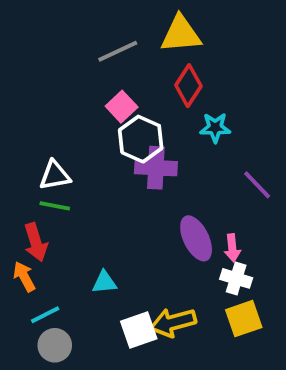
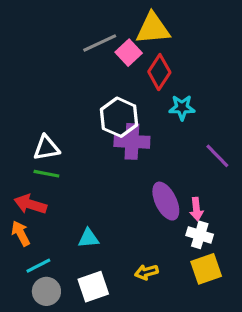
pink square: (122, 107) -> (129, 53), moved
red arrow: (36, 242) -> (30, 204), turned 124
yellow arrow: (173, 322) -> (146, 272), size x0.6
white square: (139, 330) -> (93, 287), moved

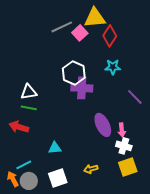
red diamond: (159, 72) -> (110, 36), moved
orange arrow: (21, 233) -> (13, 179), moved

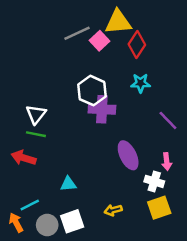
white triangle: (29, 92) -> (36, 114), turned -42
pink arrow: (122, 130) -> (167, 162), moved
gray circle: (29, 181) -> (47, 225), moved

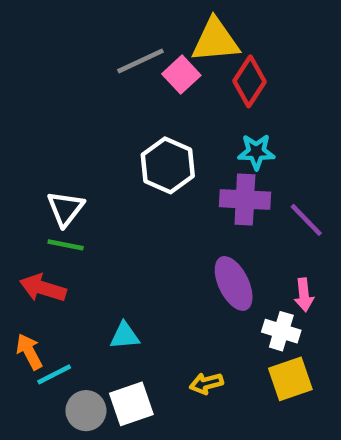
purple cross: (102, 109) -> (245, 199), moved
orange arrow: (16, 223) -> (29, 352), moved

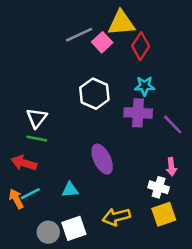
purple ellipse: (234, 283) -> (102, 159), moved
cyan line: (54, 374) -> (30, 194), moved
yellow arrow: (206, 383) -> (116, 217), size x1.5

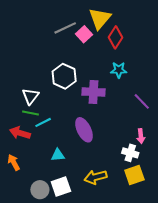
yellow triangle: (121, 23) -> (100, 18), turned -45
white hexagon: (94, 94) -> (64, 76), moved
purple cross: (138, 113) -> (93, 92), moved
cyan line: (30, 194) -> (43, 122), moved

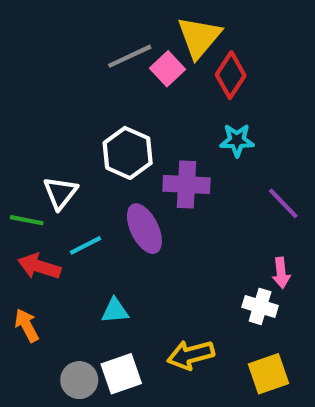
green line: (30, 113) -> (27, 220), moved
purple ellipse: (84, 130) -> (144, 229), moved
yellow square: (134, 175) -> (269, 374), moved

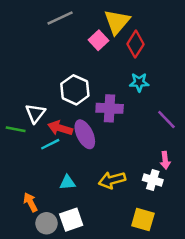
gray line: (130, 56) -> (60, 18), moved
red arrow: (39, 266) -> (60, 128), moved
orange arrow: (27, 325) -> (30, 202), moved
yellow arrow: (191, 355) -> (112, 180), moved
yellow square: (269, 374) -> (143, 220), moved, turned 35

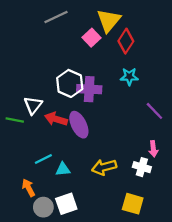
purple cross: (110, 108) -> (89, 89), moved
cyan line: (50, 144) -> (43, 159), moved

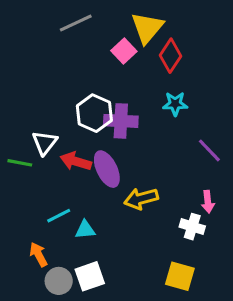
yellow arrow: (104, 167) -> (141, 199), moved

